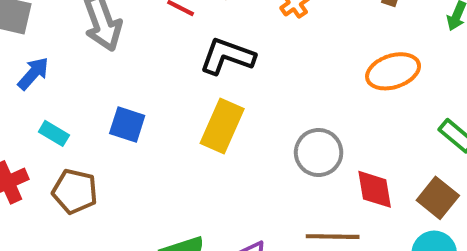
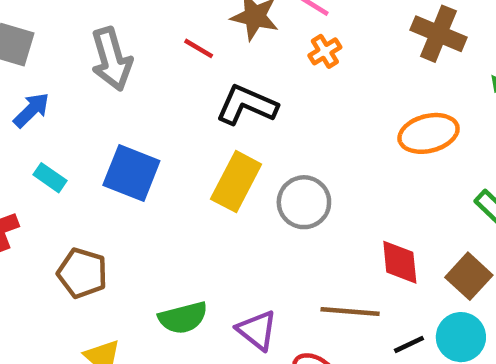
blue square: (127, 124) -> (131, 173), size x1.4
gray circle: (319, 152) -> (304, 202), moved
brown pentagon: (75, 191) -> (82, 273), moved

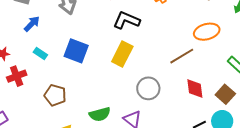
gray circle: (304, 202) -> (148, 88), moved
brown line: (350, 311) -> (182, 56), moved, turned -35

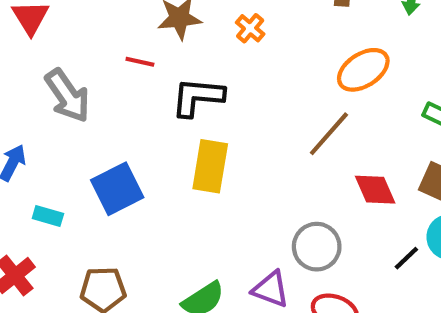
blue square: (76, 51) -> (117, 189), turned -30
gray circle: (148, 88) -> (317, 247), moved

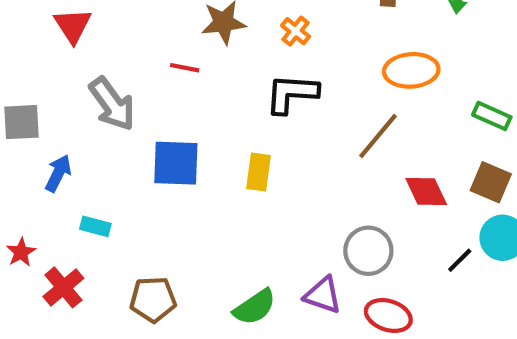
orange ellipse: (363, 70) -> (411, 70), turned 30
black L-shape: (198, 97) -> (292, 94), moved
yellow rectangle: (210, 166) -> (259, 172), size x0.7
blue square: (117, 189) -> (176, 163), moved, turned 30

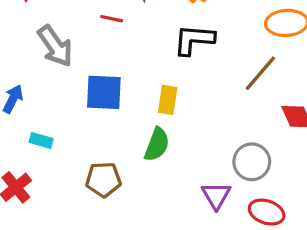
purple triangle: (323, 295) -> (216, 196), turned 40
brown pentagon: (153, 299) -> (103, 180), moved
green semicircle: (255, 307) -> (157, 144), moved, turned -36

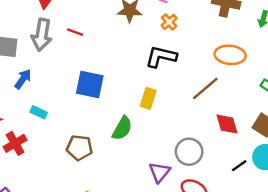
red line: (112, 19) -> (75, 32), moved
gray arrow: (55, 46) -> (42, 35), moved, turned 36
yellow rectangle: (168, 100) -> (148, 98), moved

